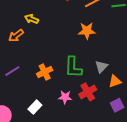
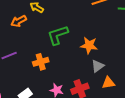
orange star: (87, 31) -> (89, 45), moved
green L-shape: (73, 67) -> (58, 35), moved, turned 60

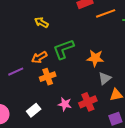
orange arrow: (19, 21) -> (39, 57), moved

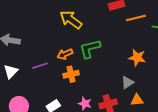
yellow arrow: (41, 22) -> (71, 20), size x1.6
orange star: (95, 58) -> (137, 58), moved

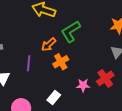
purple line: (40, 66) -> (29, 63), turned -49

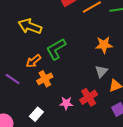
purple line: (29, 63) -> (13, 79), turned -63

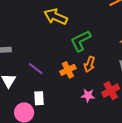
orange arrow: (33, 61) -> (90, 64), moved, turned -35
white rectangle: (36, 114) -> (39, 98), moved, turned -48

